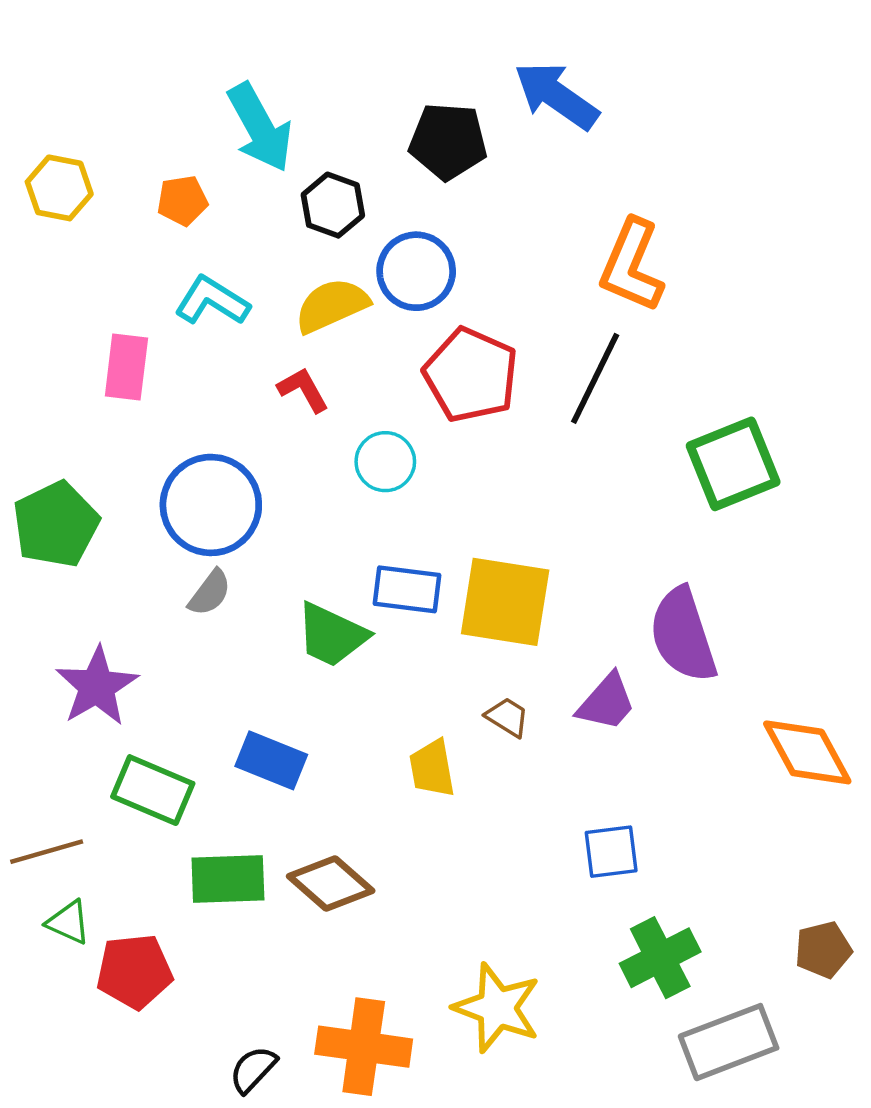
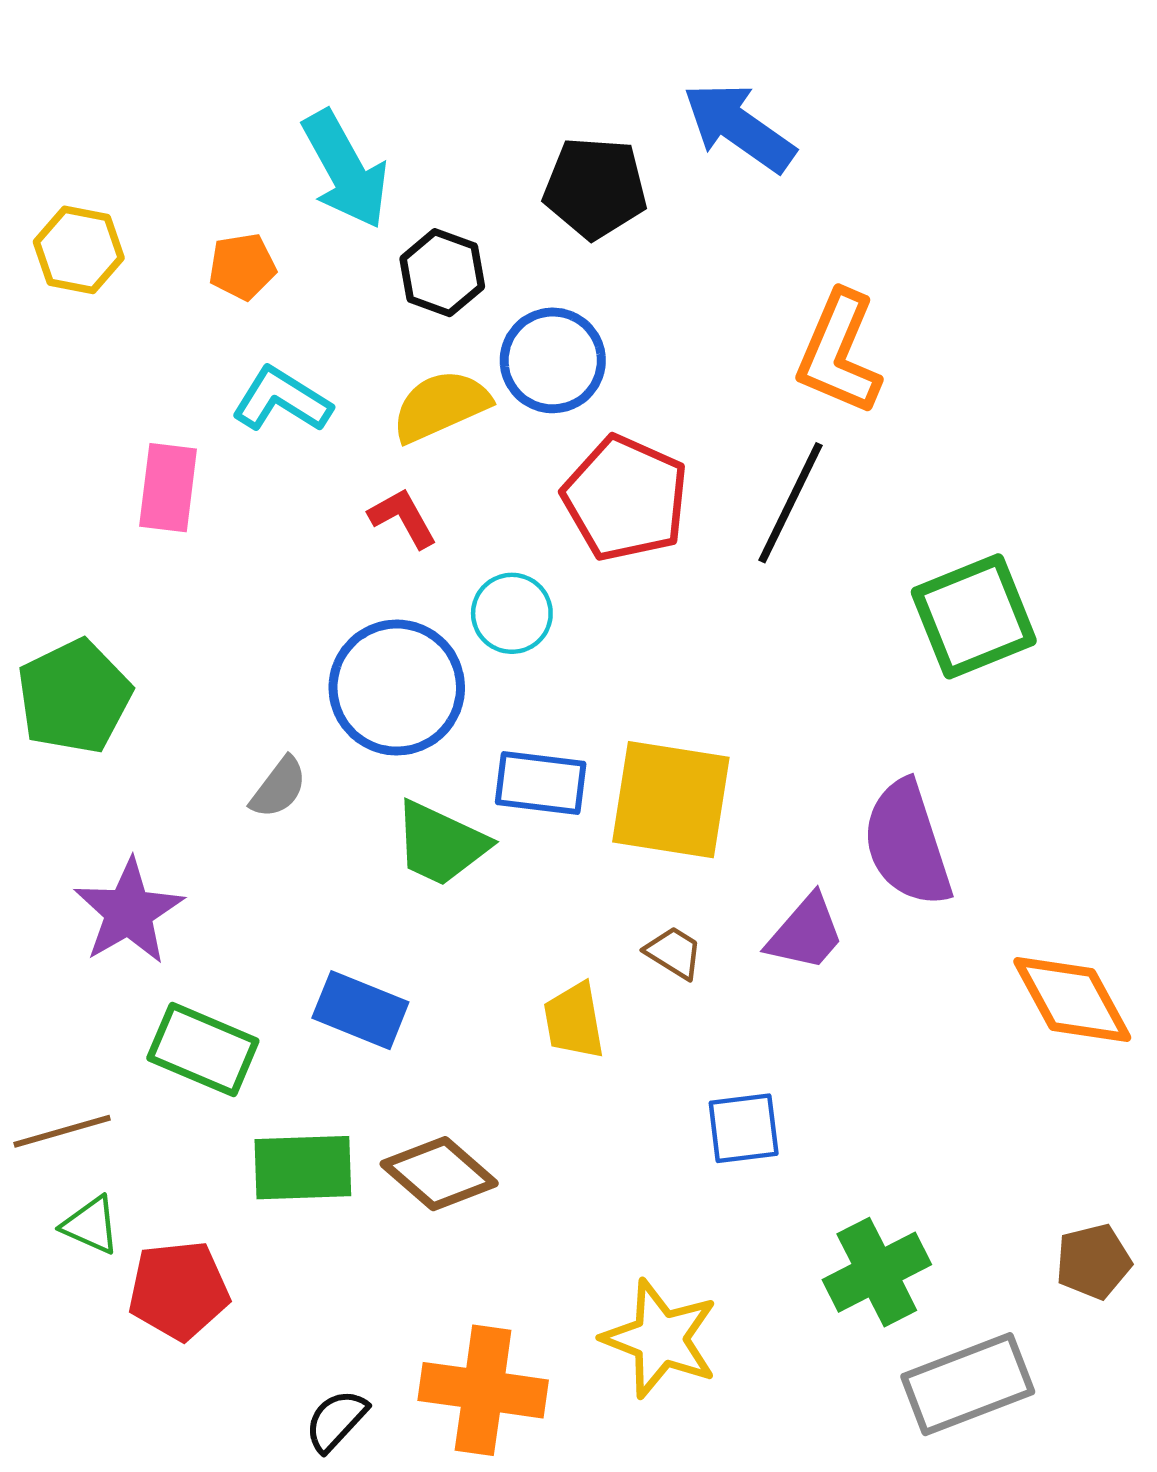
blue circle: (211, 505) -> (397, 688), moved
blue square: (611, 852) -> (744, 1128), moved

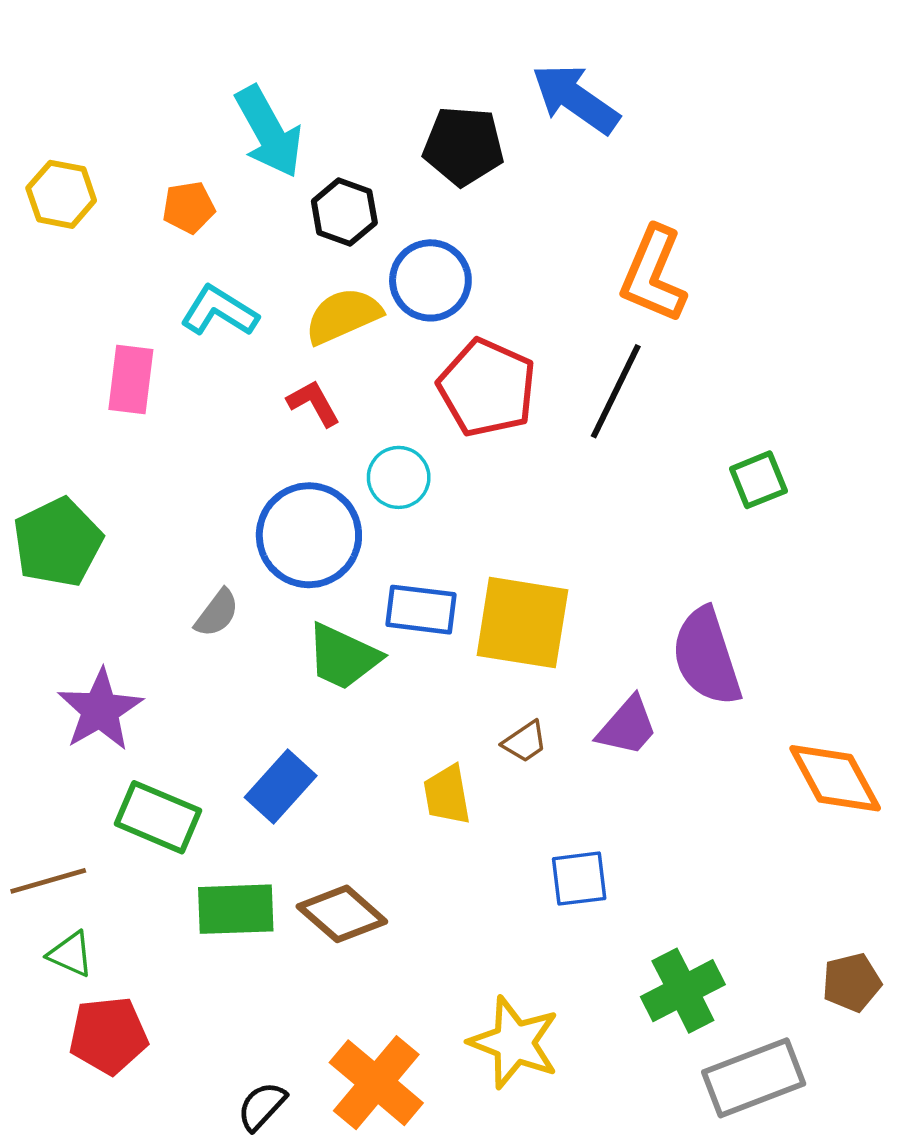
green square: (974, 616) -> (758, 480), size x0.6
brown trapezoid: (674, 953) -> (525, 742), turned 114
blue rectangle: (360, 1010) -> (281, 787), turned -70
red pentagon: (179, 1290) -> (108, 1035), moved
orange cross: (483, 1390) -> (376, 1083), turned 32

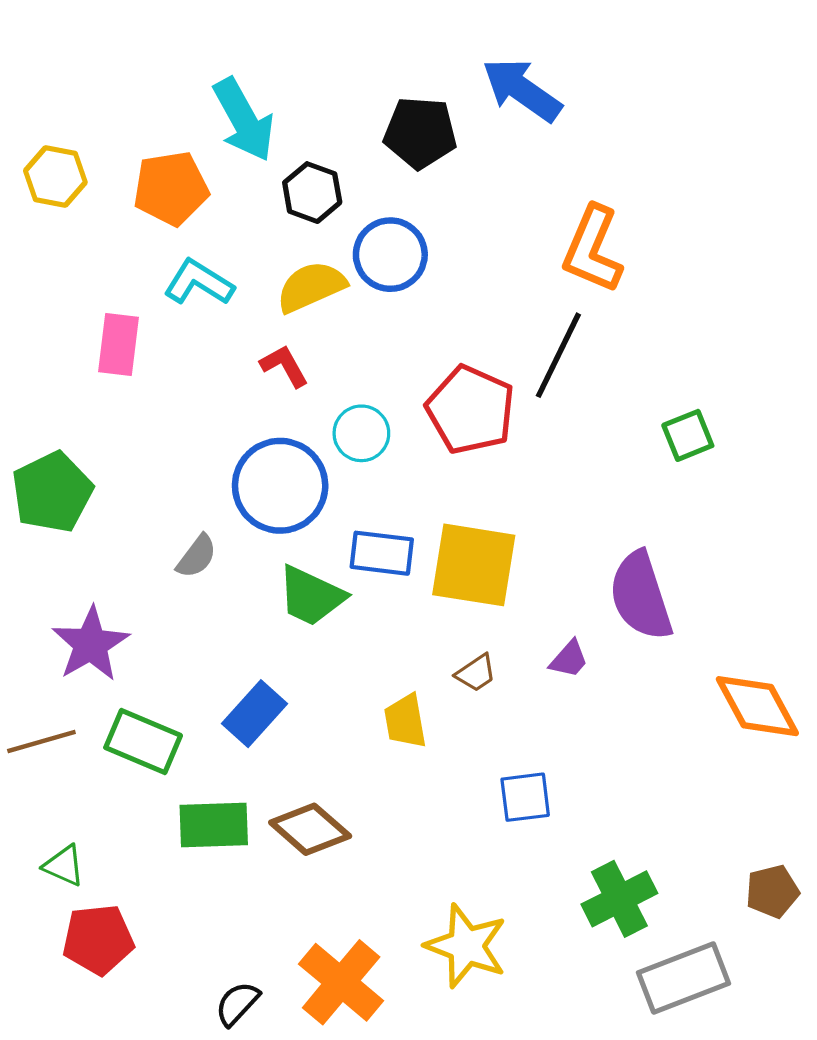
orange pentagon: (189, 207) -> (171, 188), size x1.6
red pentagon: (487, 388) -> (471, 410), moved
purple trapezoid: (627, 726) -> (569, 659), size x0.7
brown line: (48, 881) -> (41, 742), moved

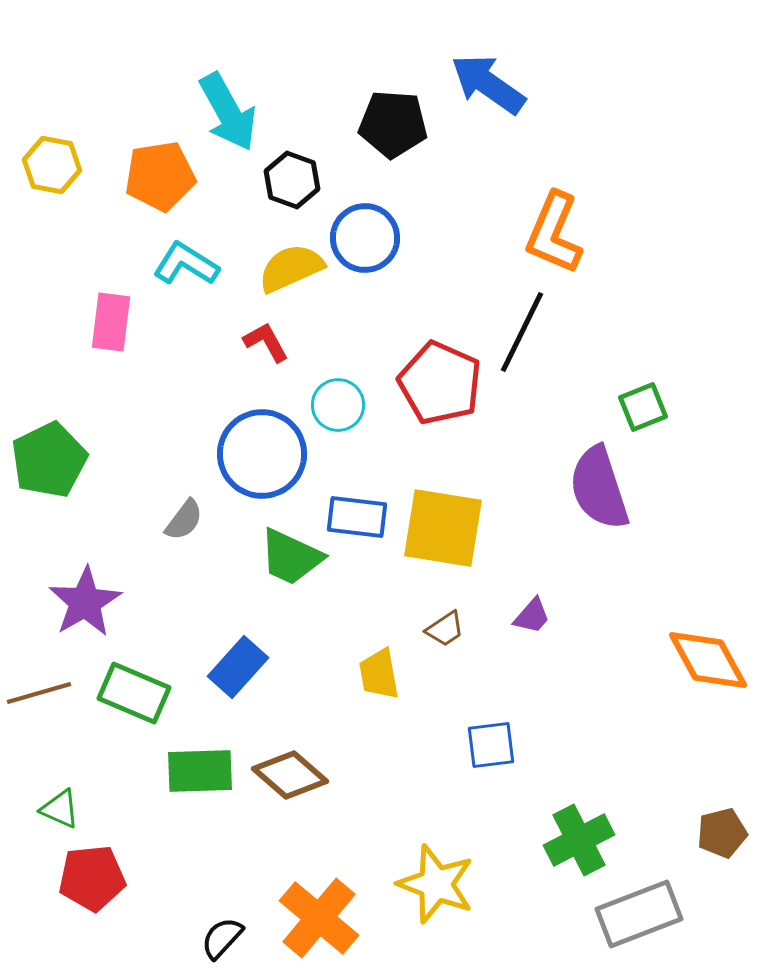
purple semicircle: (641, 596) -> (599, 488), moved

